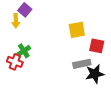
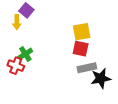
red square: (97, 46) -> (81, 49), moved

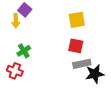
yellow square: (82, 32) -> (77, 20), moved
red cross: (16, 66) -> (15, 71), moved

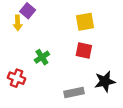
green cross: (24, 51) -> (42, 57), moved
gray rectangle: (82, 64) -> (74, 92), moved

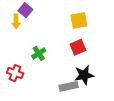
red square: (84, 51) -> (78, 47), turned -35
black star: (105, 81) -> (84, 75), moved

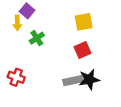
green cross: (39, 53) -> (37, 38), moved
gray rectangle: (69, 86) -> (73, 81), moved

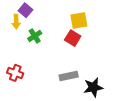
red square: (83, 50) -> (73, 38), moved, turned -35
black star: (89, 79) -> (93, 87), moved

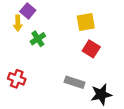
red square: (73, 38) -> (91, 49), moved
gray rectangle: (69, 76) -> (75, 82), turned 30

